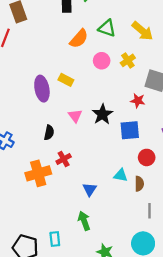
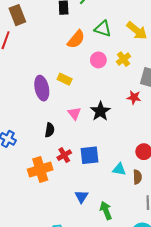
blue square: (130, 130) -> (90, 155), moved
blue triangle: (90, 189) -> (81, 197), moved
green arrow: (84, 221) -> (106, 211), moved

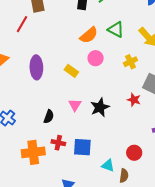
pink circle: (98, 60) -> (96, 58), moved
purple ellipse: (42, 88) -> (36, 67), moved
red cross: (64, 155) -> (58, 143), turned 32

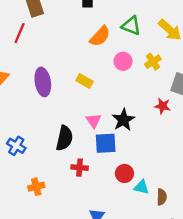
pink circle: (96, 58) -> (123, 61), moved
black semicircle: (49, 117) -> (64, 138), size x1.5
blue square: (82, 147) -> (106, 143), moved
orange cross: (33, 152) -> (36, 187), moved, size x0.6
red circle: (134, 153) -> (124, 173), moved

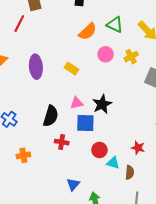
red star: (163, 106) -> (138, 148), moved
pink triangle: (94, 121) -> (77, 103), turned 48

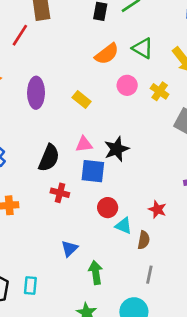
yellow cross: (131, 57) -> (160, 91), turned -32

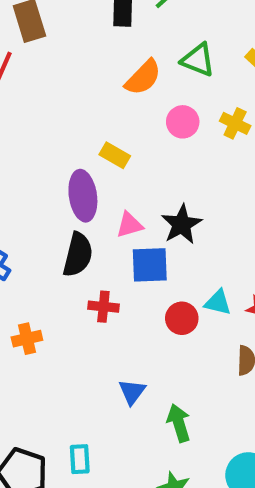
purple ellipse: (36, 93) -> (83, 196), moved
cyan triangle: (124, 226) -> (218, 302), moved

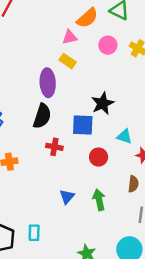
pink triangle: (129, 225) -> (70, 37), moved
cyan triangle: (218, 302) -> (124, 136), moved
green arrow: (179, 423) -> (99, 200), moved

